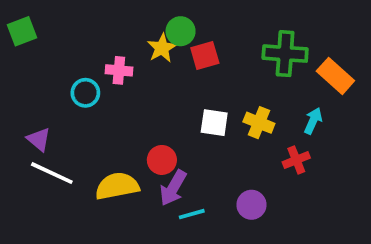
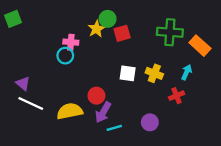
cyan circle: (85, 93) -> (65, 56), moved

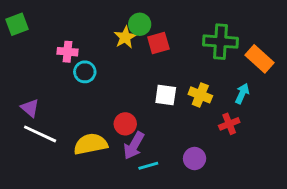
pink cross: (71, 42) -> (68, 52), moved

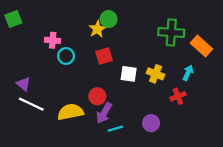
red square: (158, 43) -> (104, 56), moved

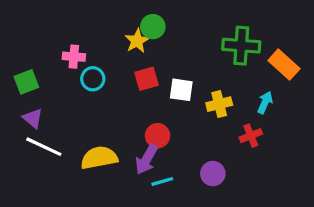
green square: (13, 19) -> (26, 82), moved
white square: (129, 74) -> (181, 90), moved
yellow cross: (156, 74) -> (219, 104), turned -36
red circle: (97, 96) -> (158, 136), moved

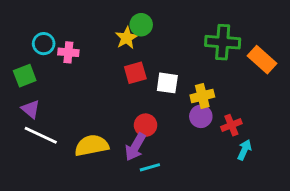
cyan circle: (93, 79) -> (44, 44), moved
cyan arrow: (265, 102) -> (244, 150), moved
purple circle: (213, 174) -> (201, 116), moved

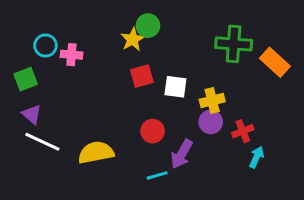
purple arrow: (135, 147) -> (182, 154), moved

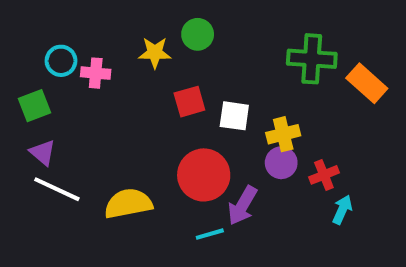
yellow star: (133, 39) -> (155, 53), moved, turned 30
red circle: (153, 131) -> (204, 175), size x1.6

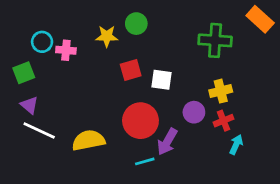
orange rectangle: (367, 83) -> (260, 19), moved
yellow cross: (283, 134) -> (221, 91), moved

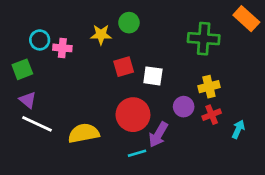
cyan arrow: (236, 145) -> (238, 129), moved

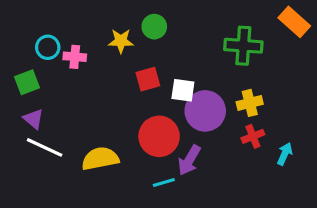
purple circle: (184, 107) -> (205, 111), moved, size x1.6

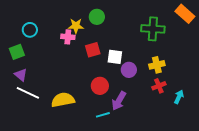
pink cross: (75, 57) -> (68, 37), moved
purple circle: (205, 111) -> (129, 70), size x0.6
red circle: (159, 136) -> (100, 86), size x0.7

